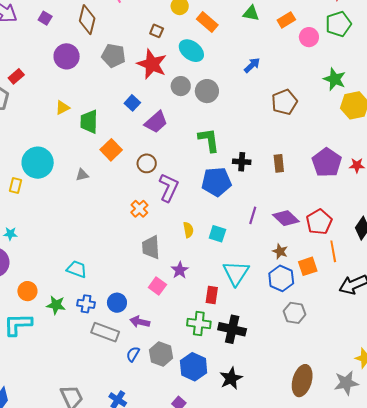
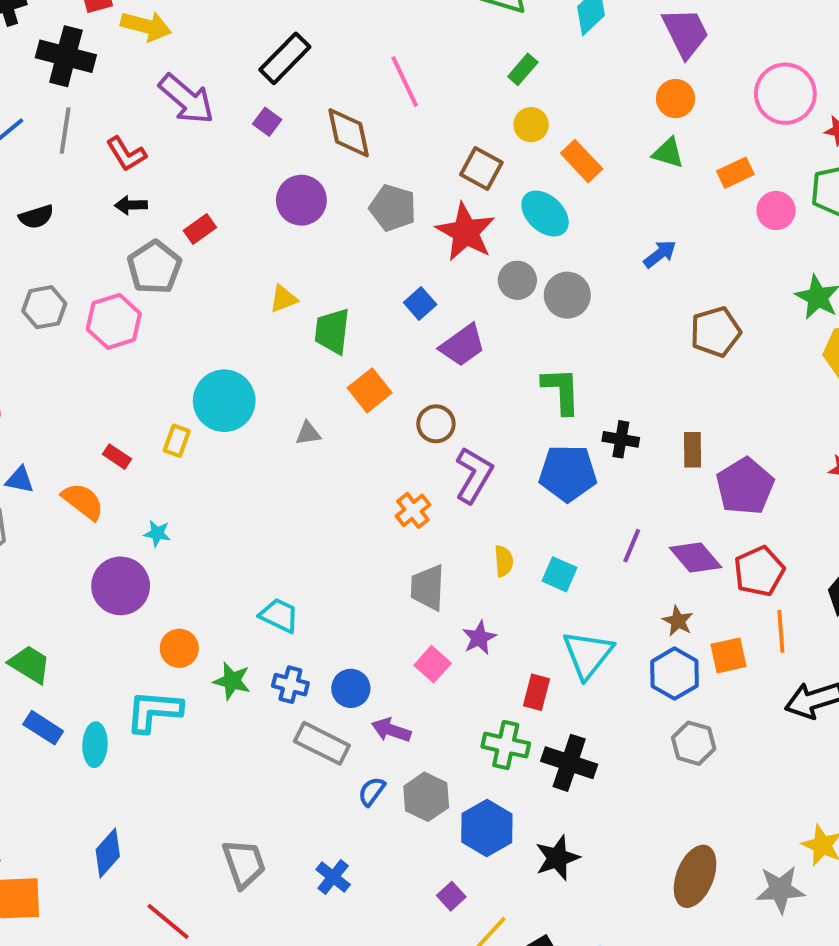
brown diamond: (87, 20) -> (349, 133), turned -32
brown square: (157, 31) -> (481, 168), size x1.5
purple pentagon: (327, 162) -> (745, 486), moved

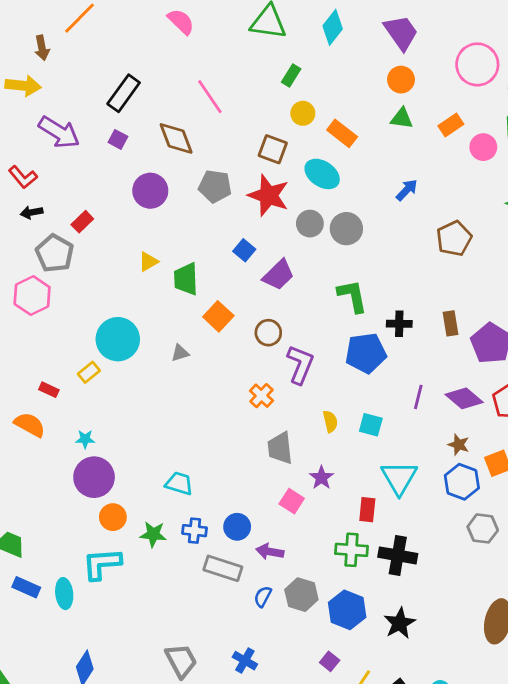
yellow rectangle: (177, 441) -> (89, 372), turned 40
purple circle: (121, 586) -> (94, 477), moved

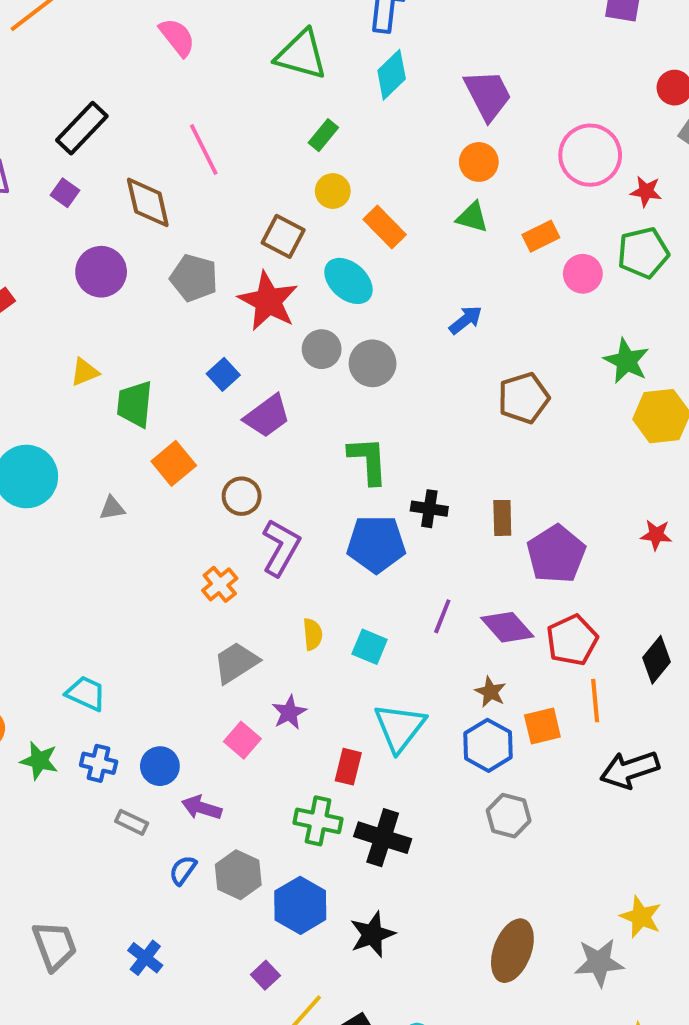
gray trapezoid: (280, 448) -> (236, 662), turned 56
gray rectangle: (223, 568) -> (132, 822), size x0.6

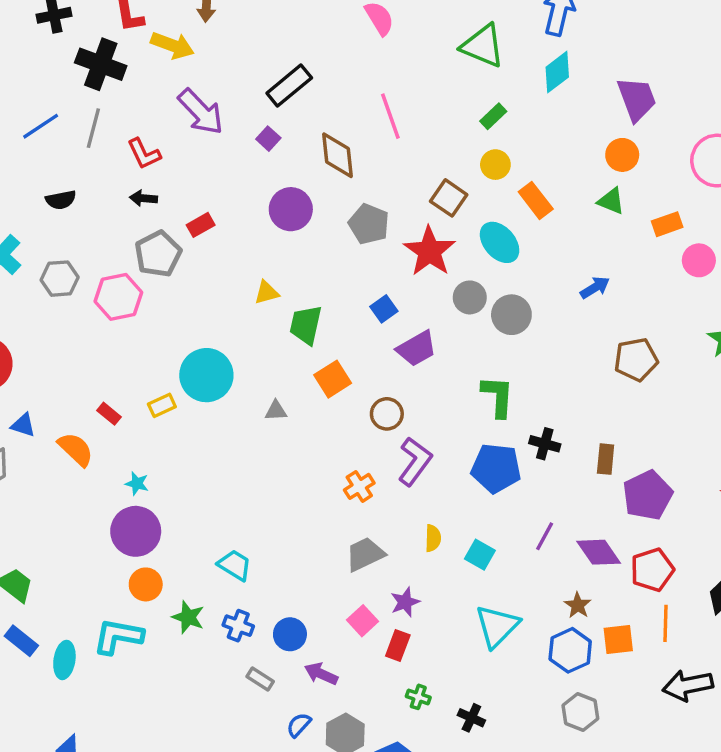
red rectangle: (348, 767) -> (398, 645), moved
green cross: (318, 821) -> (418, 697), size x0.6
black cross: (383, 838) -> (471, 718), size x0.6

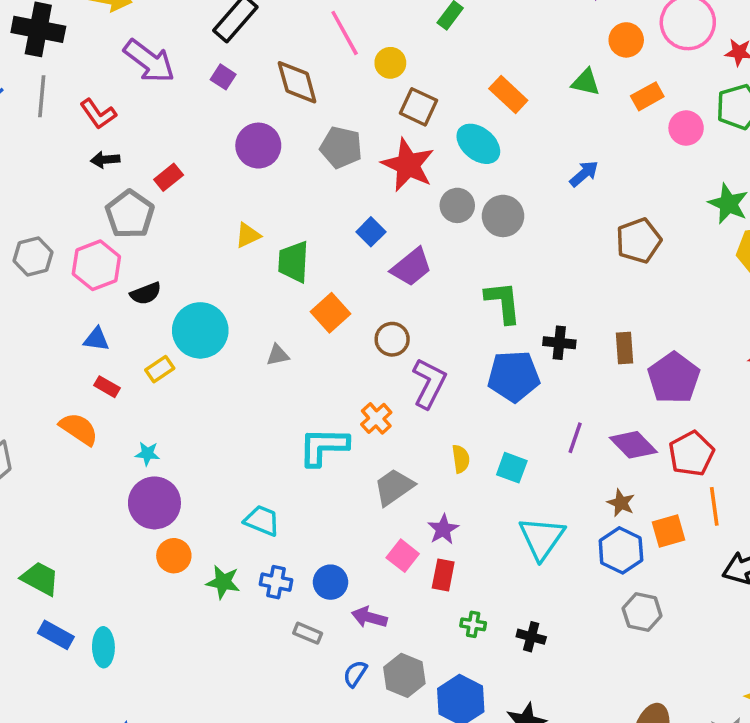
orange circle: (622, 155) -> (626, 40), moved
yellow circle: (495, 165) -> (390, 63), moved
black semicircle: (61, 200) -> (146, 293), moved
blue triangle: (23, 425) -> (96, 339), moved
cyan L-shape: (118, 636) -> (323, 447), moved

